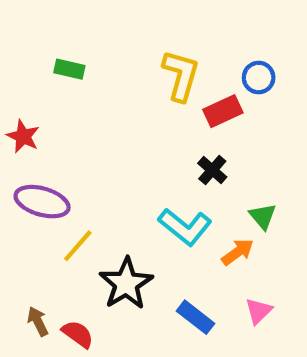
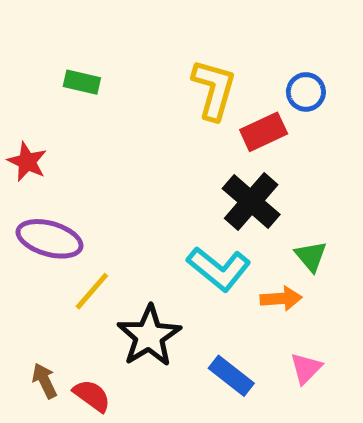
black cross: (212, 170) -> (251, 201), size x1.6
orange arrow: (238, 252) -> (281, 299), turned 32

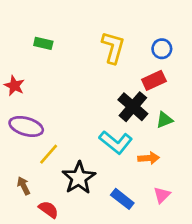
red rectangle: (264, 132) -> (154, 80), moved
green triangle: (311, 256) -> (164, 120), moved, turned 48
brown arrow: (45, 381) -> (24, 186), moved

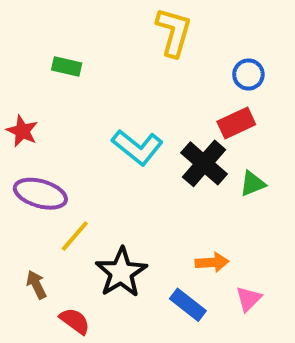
yellow L-shape: (113, 47) -> (174, 32), moved
cyan L-shape: (116, 142) -> (137, 147), moved
orange arrow: (149, 158) -> (212, 262), moved

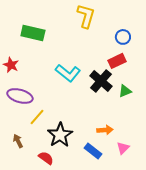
green rectangle: (67, 66) -> (33, 33), size x1.6
red semicircle: (75, 321) -> (46, 158), moved

